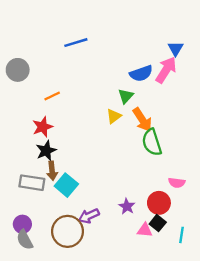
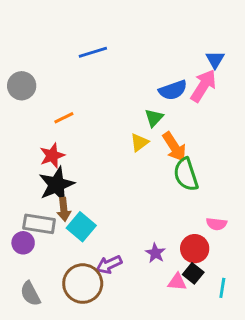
black star: (46, 151) -> (57, 185), size x1.4
purple circle: (22, 224) -> (23, 243), moved

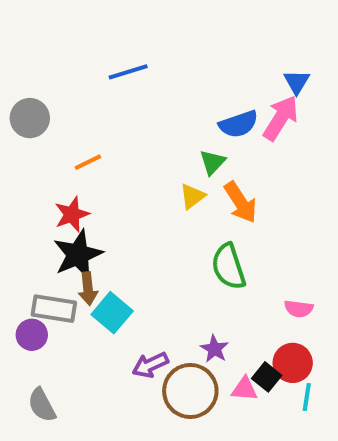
green semicircle: (186, 174) -> (228, 267), moved
red circle: (195, 249) -> (293, 363), moved
brown circle: (83, 284) -> (190, 391), moved

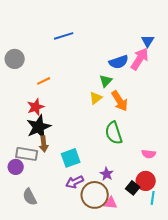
cyan square: (112, 313) -> (71, 158), moved, turned 30
pink triangle: (245, 389) -> (111, 203), moved
gray semicircle: (42, 405) -> (30, 197), moved

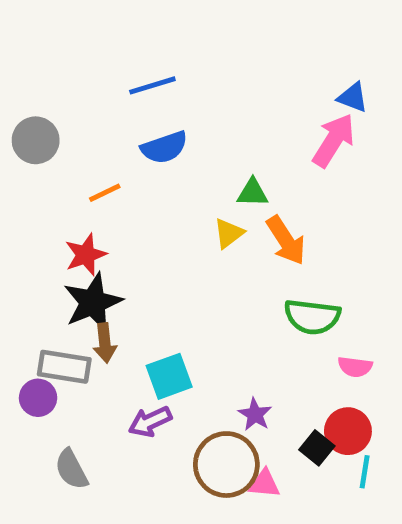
blue triangle: (148, 41) -> (353, 97), turned -40
blue semicircle: (119, 62) -> (164, 147), moved
green triangle: (106, 81) -> (253, 193), turned 48
green semicircle: (114, 133) -> (312, 317), moved, turned -65
purple arrow: (75, 182) -> (150, 422), moved

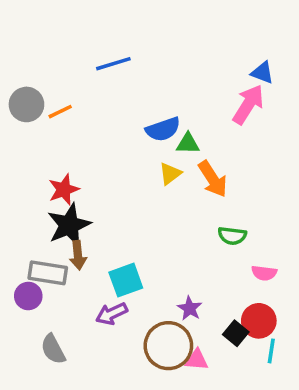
blue semicircle: (164, 147) -> (163, 129), moved
orange line: (105, 193) -> (60, 112), moved
green semicircle: (312, 317) -> (232, 236), size x0.7

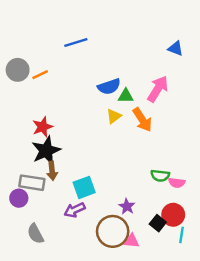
pink arrow: (248, 104) -> (158, 89), moved
green semicircle: (232, 236) -> (160, 176), moved

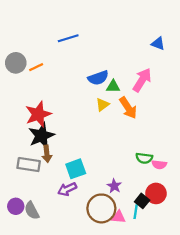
red star: (43, 127) -> (38, 114), size x1.4
purple circle: (19, 198) -> (16, 206), moved
cyan line: (182, 235) -> (136, 212), moved

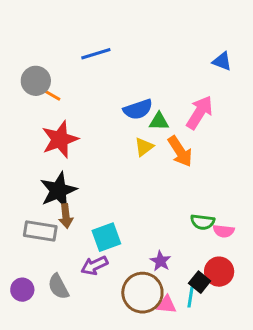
gray circle: (16, 63) -> (36, 81), moved
orange line: (36, 67) -> (51, 94), turned 56
red star: (38, 114) -> (60, 139), moved
gray semicircle: (32, 211) -> (58, 287), moved

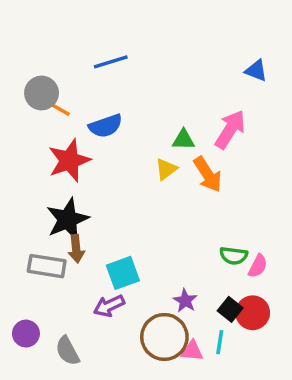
blue semicircle: (138, 109) -> (106, 126), moved
pink semicircle: (224, 231) -> (258, 266), turned -70
black square: (200, 282) -> (230, 309), moved
gray semicircle: (58, 287) -> (67, 351), moved

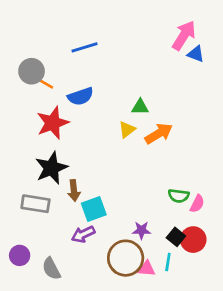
pink arrow: (230, 129) -> (184, 35), moved
orange arrow: (208, 174) -> (159, 134), turned -88
brown arrow: (76, 249) -> (74, 190), moved
purple star: (185, 301) -> (141, 230), turned -30

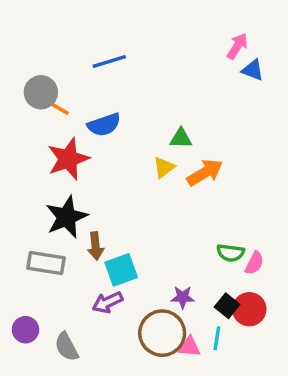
pink arrow: (184, 35) -> (237, 46), size x0.7

